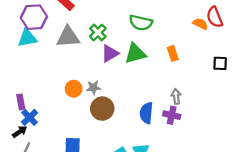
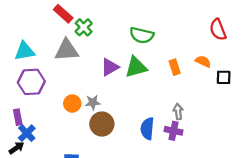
purple hexagon: (34, 17) -> (31, 82), moved
orange semicircle: (200, 24) -> (203, 61), moved
green cross: (98, 33) -> (84, 27), moved

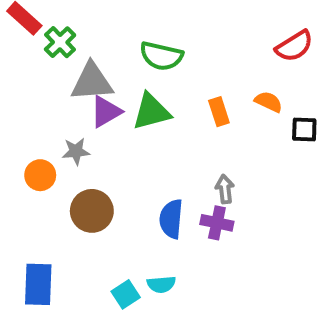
red semicircle: (218, 30) -> (294, 46), turned -100
gray triangle: (67, 50) -> (92, 82), moved
gray star: (93, 102) -> (76, 151), moved

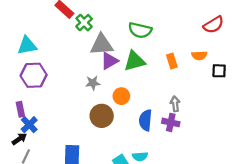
orange semicircle: (269, 102) -> (199, 55), turned 152
orange circle: (40, 175) -> (121, 96), moved

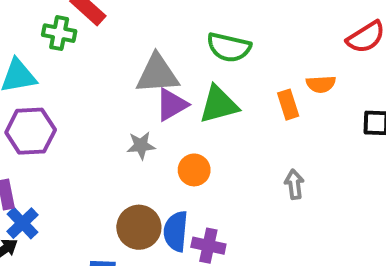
green cross: (84, 23) -> (59, 33), moved, turned -35
orange semicircle: (199, 55) -> (321, 84), moved
brown circle: (102, 116) -> (139, 227), moved
blue semicircle: (146, 120) -> (176, 231), moved
purple cross: (171, 122) -> (208, 246), moved

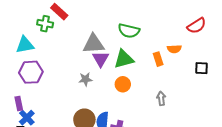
purple triangle: (172, 105) -> (101, 59), turned -30
orange circle: (194, 170) -> (123, 84), moved

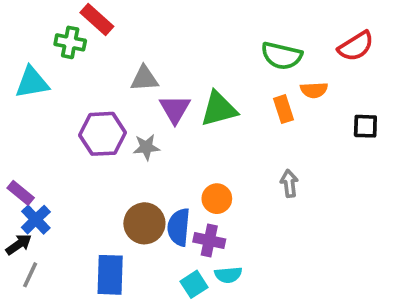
green semicircle: (129, 31) -> (282, 56), moved
gray triangle: (93, 44) -> (144, 79), moved, size x0.7
purple hexagon: (31, 72) -> (103, 134), moved
orange circle: (123, 84) -> (217, 199), moved
purple rectangle: (19, 103) -> (21, 193), turned -40

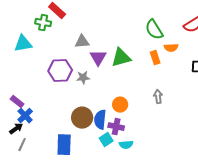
green semicircle: (282, 56) -> (154, 30), turned 45
cyan square: (194, 284) -> (106, 140), moved

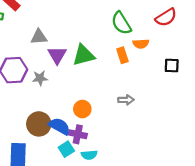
gray arrow: (158, 97) -> (126, 100), turned 96
blue semicircle: (100, 120) -> (59, 126), turned 114

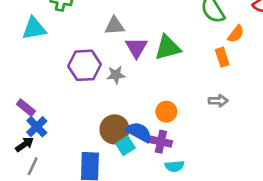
orange semicircle: (141, 44) -> (236, 34), turned -49
orange rectangle: (122, 55) -> (222, 57), moved
cyan square: (66, 149) -> (125, 146), moved

